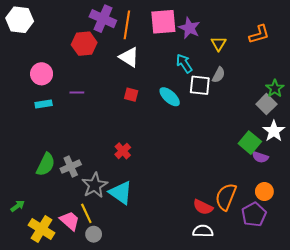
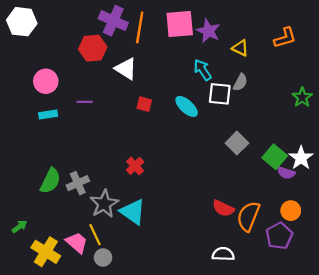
yellow triangle: (219, 44) -> (240, 48), turned -35
white triangle: (129, 57) -> (126, 69), moved
gray square: (266, 104) -> (237, 143), moved
white star: (274, 131) -> (301, 158), moved
red semicircle: (203, 207) -> (223, 208), moved

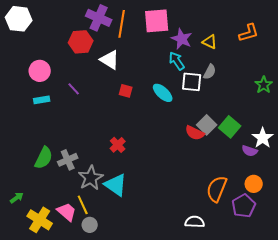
purple star: (208, 31) -> (182, 39), moved
purple line: (85, 102) -> (74, 89), turned 48
green square: (275, 157) -> (230, 127), moved
red semicircle: (223, 208) -> (195, 133), moved

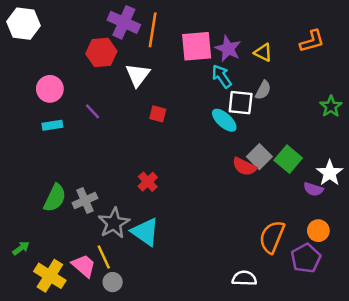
pink square: (157, 21) -> (197, 46), moved
white triangle: (110, 60) -> (138, 75), turned 35
cyan ellipse: (163, 93) -> (224, 120), moved

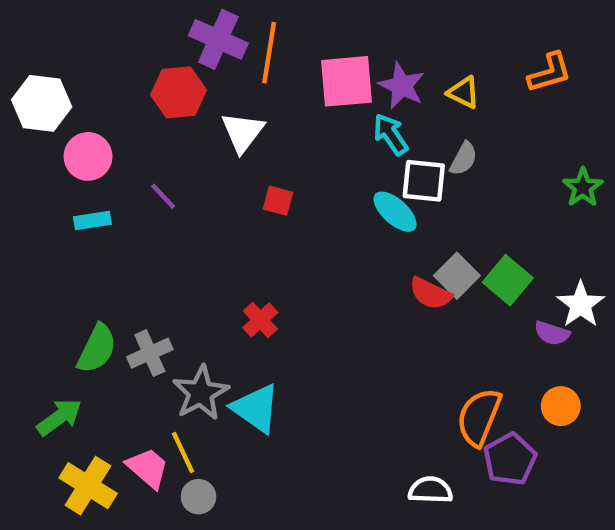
white hexagon: (23, 24) -> (42, 103), moved
green arrow: (21, 248) -> (59, 417), moved, size x1.5
purple pentagon: (306, 258) -> (510, 459), moved

